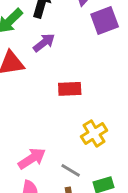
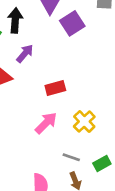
pink arrow: (32, 159) -> (46, 123), moved

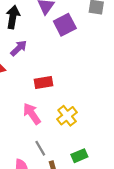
pink arrow: (46, 123) -> (32, 114), turned -85
gray line: (71, 157) -> (40, 148), moved, turned 35

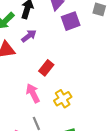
red rectangle: (43, 82) -> (46, 68), turned -49

